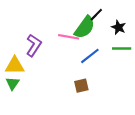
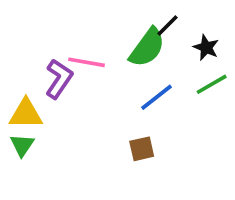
pink line: (69, 37) -> (86, 62), moved
green line: (122, 48) -> (212, 84), turned -30

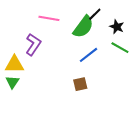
pink line: (86, 62) -> (49, 18), moved
green line: (212, 84) -> (120, 48), turned 60

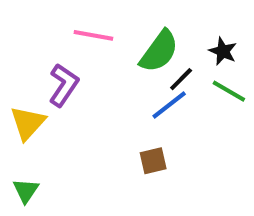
black line: (95, 14) -> (181, 79), moved
yellow triangle: (14, 64) -> (28, 123), turned -48
green triangle: (12, 82) -> (26, 191), moved

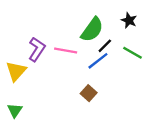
pink line: (93, 35) -> (66, 50), moved
black star: (223, 51) -> (129, 20), moved
brown square: (153, 161) -> (89, 93), turned -35

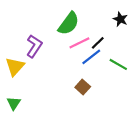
green semicircle: (92, 30) -> (69, 23), moved
pink line: (66, 50) -> (79, 43), moved, turned -36
green line: (132, 53) -> (118, 64), moved

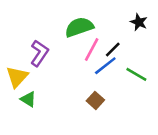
green semicircle: (69, 23) -> (79, 27), turned -145
pink line: (79, 43) -> (92, 49), turned -36
green triangle: (14, 103) -> (28, 99), moved, turned -32

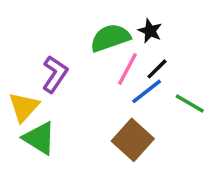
black star: (139, 22) -> (150, 31), moved
green triangle: (28, 99) -> (39, 138), size x1.5
brown square: (95, 100) -> (133, 140), size x1.6

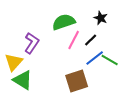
black star: (150, 31) -> (101, 18), moved
blue line: (147, 91) -> (95, 58), moved
brown square: (133, 140) -> (77, 81), turned 30

